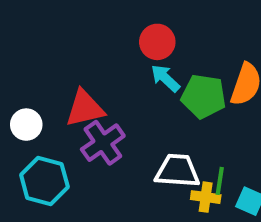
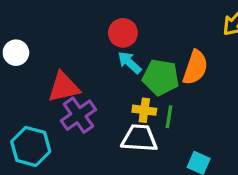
white circle: (26, 125) -> (16, 53), moved
green line: (220, 181) -> (169, 117), moved
yellow cross: (206, 197) -> (144, 110), moved

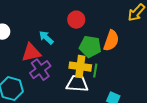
red circle: (123, 33) -> (76, 20), moved
cyan arrow: (129, 63) -> (46, 38), moved
yellow cross: (144, 110) -> (80, 67), size x1.5

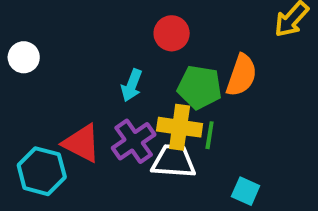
cyan arrow: (46, 38) -> (132, 85), moved, turned -112
red triangle: (31, 53) -> (82, 143), moved, turned 40
purple cross: (40, 70) -> (134, 141), moved

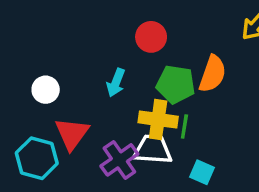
white circle: (24, 57) -> (46, 90), moved
purple cross: (134, 141) -> (119, 160), moved
red triangle: (82, 143) -> (72, 134), turned 39
cyan square: (246, 191) -> (202, 172), moved

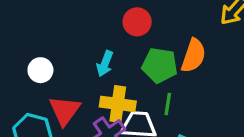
yellow cross: (158, 120) -> (118, 104), moved

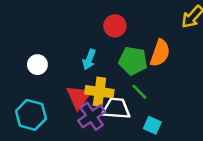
green line: (168, 104) -> (139, 92), turned -54
red triangle: (65, 110) -> (79, 97), moved

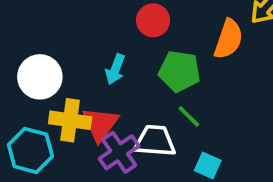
orange semicircle: (160, 53) -> (228, 39), moved
white circle: (37, 65) -> (40, 77), size x1.5
yellow cross: (99, 92) -> (70, 120), moved

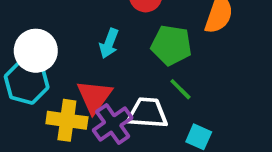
yellow cross: (70, 120) -> (67, 120), moved
cyan hexagon: (30, 150) -> (27, 82), moved

